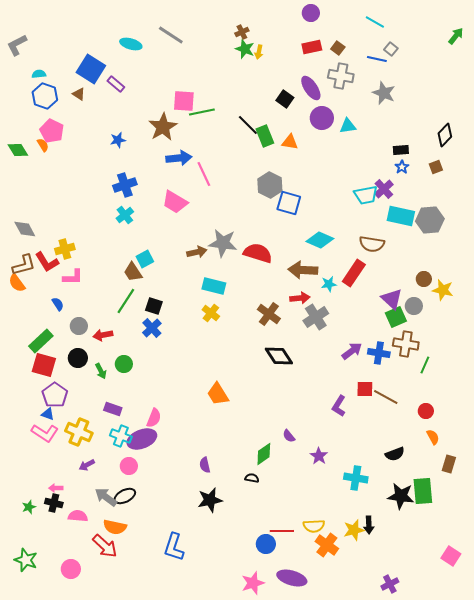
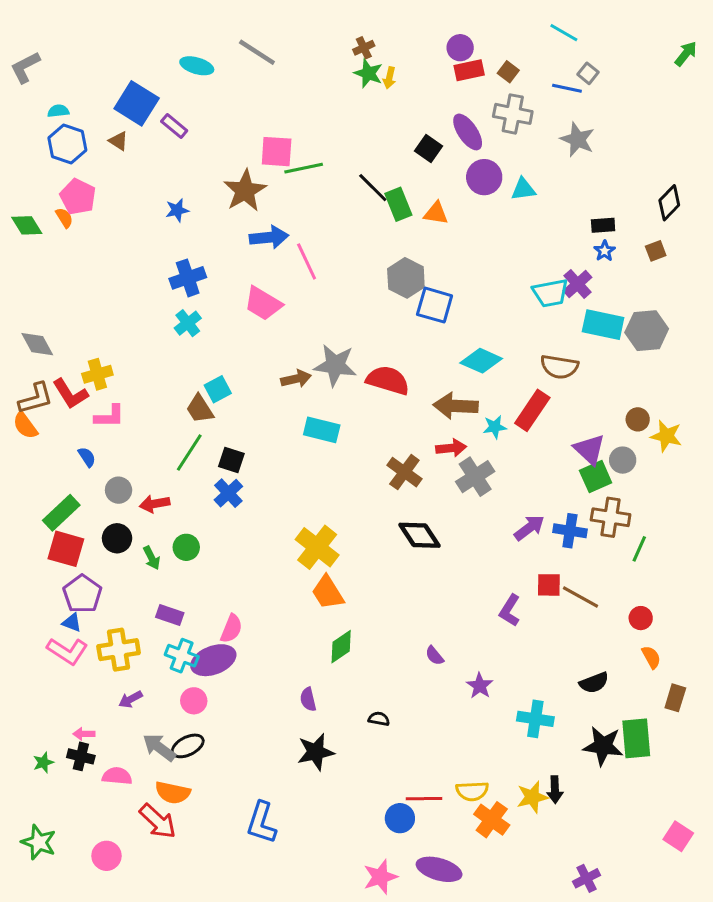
purple circle: (311, 13) -> (460, 48), moved
yellow cross: (211, 313) -> (317, 547), moved, size x1.6
yellow cross: (79, 432) -> (119, 650), turned -32
green diamond: (264, 454) -> (341, 647), moved

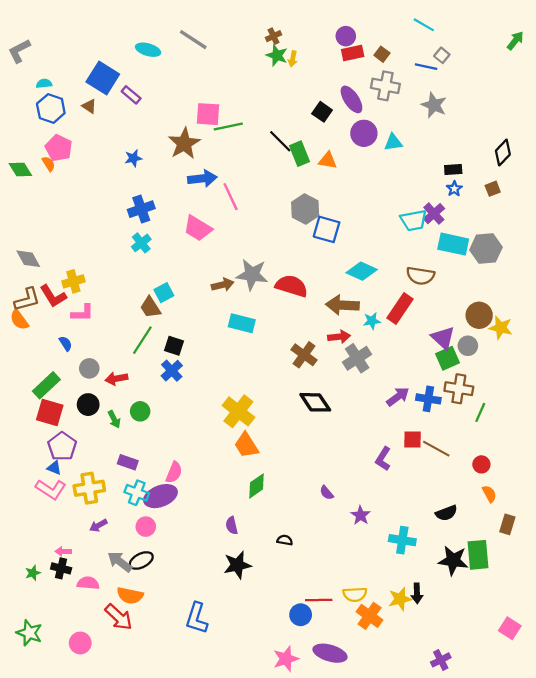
brown circle: (638, 419) -> (479, 315), size x1.5

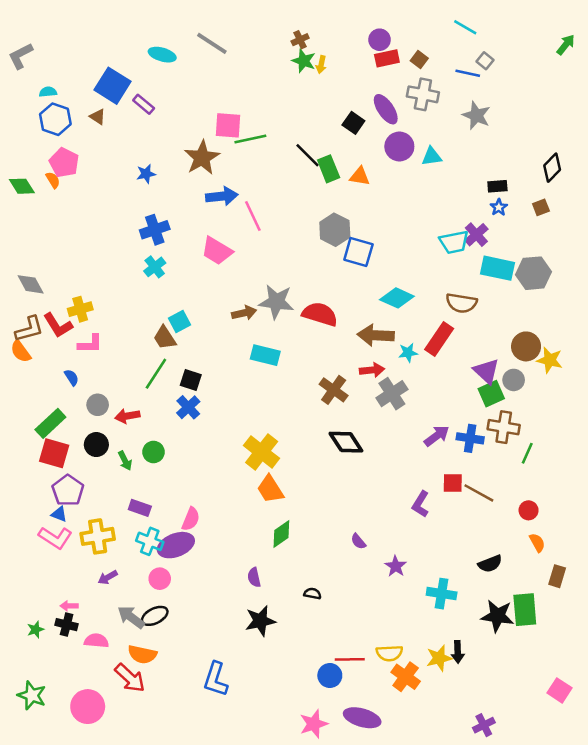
pink circle: (80, 643) -> (88, 707), size x1.4

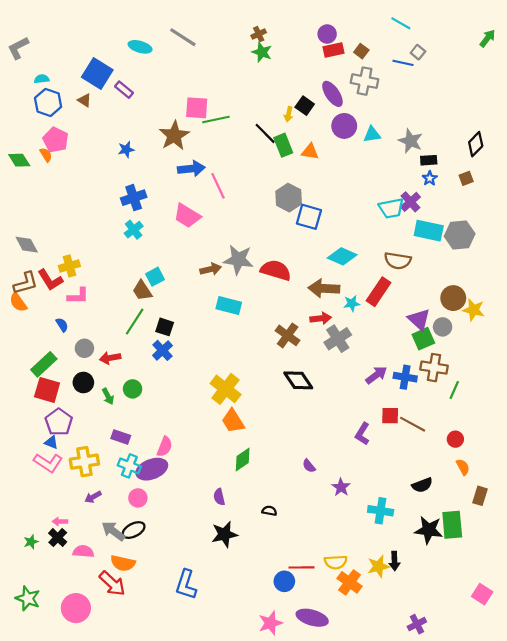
yellow arrow: (321, 65) -> (289, 114), moved
gray star: (476, 115) -> (410, 141), moved
black cross: (67, 625) -> (58, 538), turned 30

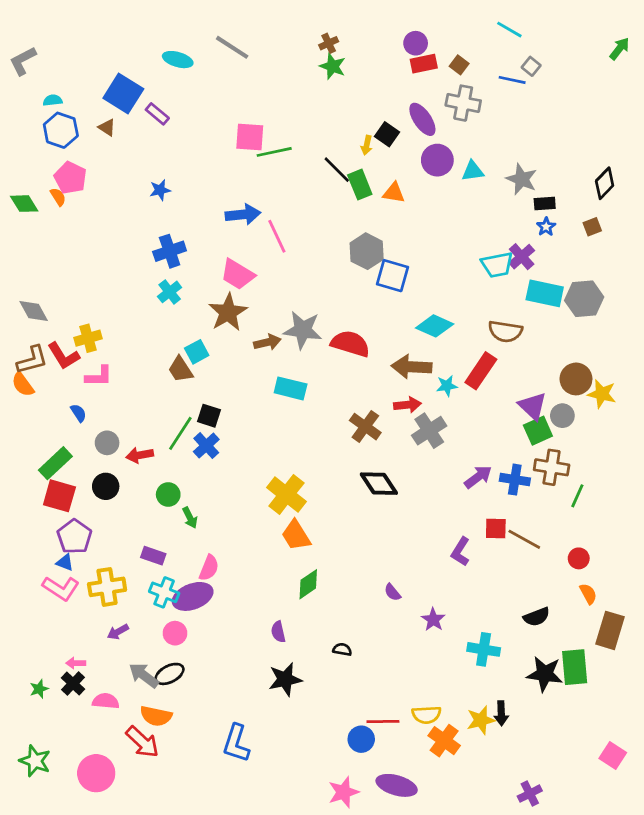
brown star: (174, 136) -> (228, 312), moved
green line: (135, 322) -> (180, 433), moved
green arrow: (108, 396) -> (190, 518), moved
brown rectangle: (480, 496) -> (610, 630), size x1.5

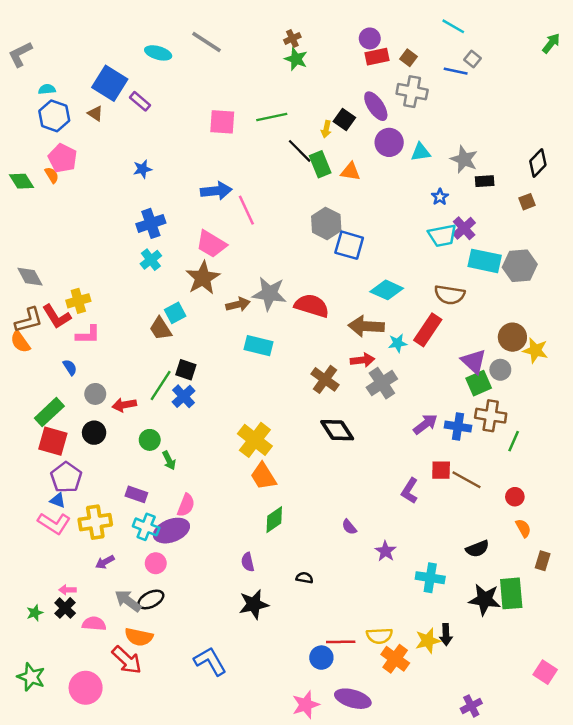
green line: (274, 152) -> (272, 117), moved
blue star: (546, 227) -> (440, 197), moved
brown rectangle: (610, 630) -> (543, 561), size x0.6
blue L-shape: (236, 743) -> (210, 661), turned 132

